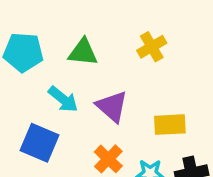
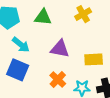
cyan arrow: (63, 99) -> (21, 45), moved
purple triangle: (112, 106) -> (60, 49), turned -30

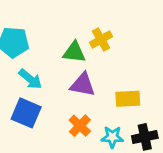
yellow cross: (83, 14) -> (101, 40), moved
green triangle: (43, 17) -> (74, 52), moved

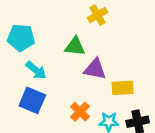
yellow cross: (101, 40) -> (98, 15), moved
purple triangle: (83, 85) -> (95, 69), moved

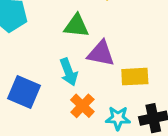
cyan arrow: (36, 70) -> (69, 72), moved, turned 30

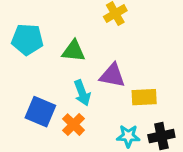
green triangle: (76, 26) -> (73, 51), moved
orange cross: (82, 106) -> (73, 125), moved

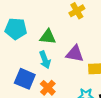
cyan arrow: (82, 93) -> (45, 60), moved

